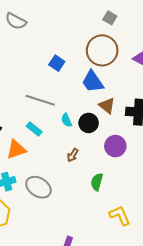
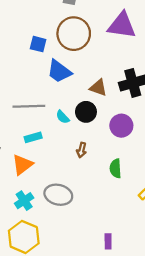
blue square: (57, 63) -> (38, 44), moved
blue trapezoid: (93, 82) -> (59, 71), moved
cyan rectangle: (34, 129) -> (33, 137), turned -35

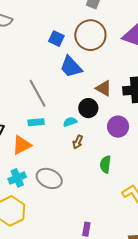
gray line: (29, 106) -> (38, 93), turned 52
cyan semicircle: (63, 117) -> (70, 122), moved, turned 104

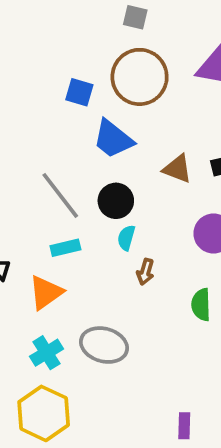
black circle: (88, 108) -> (116, 201), moved
cyan semicircle: (70, 122) -> (126, 238), turned -48

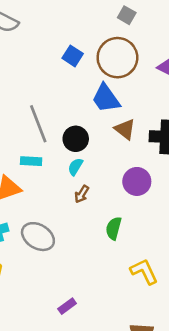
blue trapezoid: (113, 139) -> (106, 98), moved
purple rectangle: (184, 426) -> (67, 306), moved, turned 36

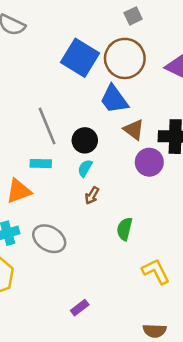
gray square: (127, 15) -> (133, 16), turned 36
blue square: (73, 56) -> (80, 58), size x1.8
purple circle: (137, 181) -> (149, 162), moved

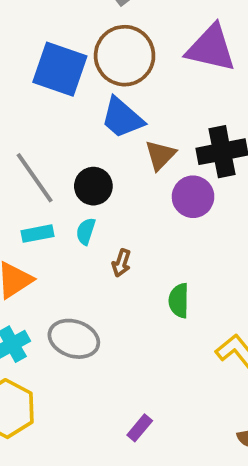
brown triangle: (134, 130) -> (160, 155), turned 50
cyan semicircle: (85, 168) -> (86, 231), moved

